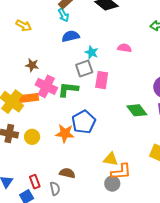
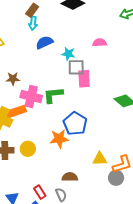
cyan arrow: (64, 15) -> (33, 23), turned 48
gray square: (84, 68) -> (76, 67), moved, turned 30
yellow triangle: (111, 159) -> (100, 159), moved

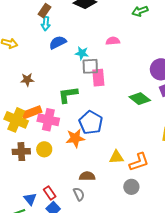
pink cross: (31, 96) -> (48, 120), moved
gray circle: (116, 178) -> (131, 187), moved
red rectangle: (40, 192) -> (50, 193), moved

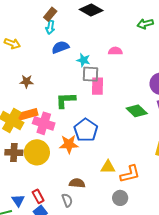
yellow circle: (44, 149) -> (37, 152), size x1.6

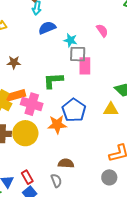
pink semicircle: (115, 51) -> (102, 31), turned 56
yellow triangle: (108, 167) -> (111, 109), moved

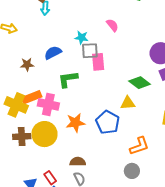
blue semicircle: (47, 28) -> (53, 53), moved
blue pentagon: (74, 110) -> (108, 122), moved
brown semicircle: (66, 163) -> (78, 162), moved

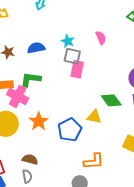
green L-shape: (68, 79) -> (31, 79), moved
orange star: (75, 123) -> (39, 121), turned 30

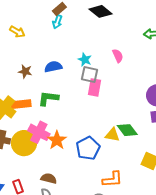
pink cross: (18, 96) -> (39, 132), moved
green diamond: (111, 100) -> (127, 130), moved

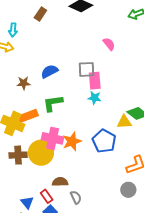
cyan arrow: (57, 22) -> (13, 30), moved
cyan star: (85, 60) -> (95, 98), moved
orange star: (57, 140) -> (72, 141), turned 30
brown semicircle: (49, 178) -> (60, 182), moved

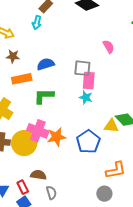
cyan arrow: (13, 30) -> (37, 23), moved
brown star: (24, 83) -> (13, 56), moved
orange rectangle: (28, 116) -> (22, 79), moved

